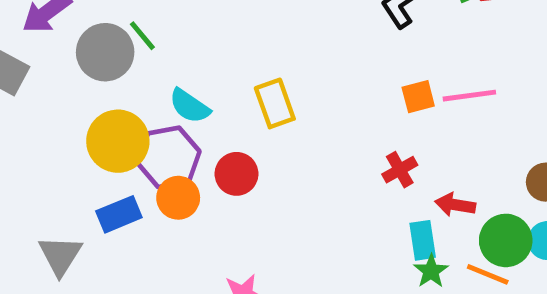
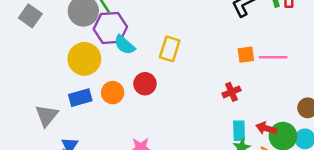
yellow rectangle: (275, 103) -> (170, 49), turned 30
purple hexagon: (169, 157) -> (110, 28), moved
red arrow: (455, 205) -> (266, 128), moved

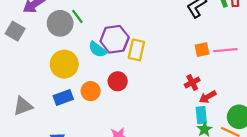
purple hexagon: (110, 28) -> (115, 39), moved
gray triangle: (47, 116) -> (23, 106), moved, turned 35
red arrow: (266, 128) -> (208, 97), moved, turned -42

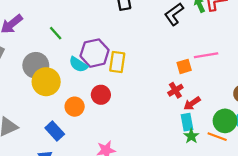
gray circle: (60, 23) -> (36, 65), moved
orange square: (202, 50) -> (184, 66), moved
blue rectangle: (63, 98) -> (55, 131), moved, turned 72

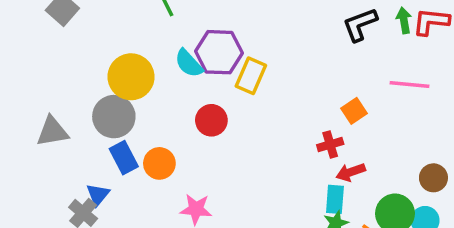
pink line: (206, 55) -> (409, 84), moved
gray circle: (36, 65) -> (114, 117), moved
orange square: (184, 66) -> (354, 111), turned -32
orange circle: (75, 107) -> (159, 163), moved

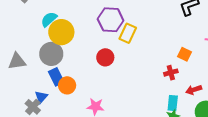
cyan semicircle: (189, 63) -> (49, 19), moved, turned 90
orange square: (354, 111) -> (184, 54), turned -32
orange circle: (159, 163) -> (67, 85), moved
red arrow: (351, 172) -> (194, 90), moved

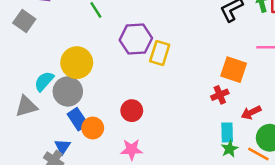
cyan semicircle: (49, 19) -> (44, 81), moved
orange square: (184, 54) -> (234, 70), size x1.5
red circle: (105, 57) -> (132, 111), moved

